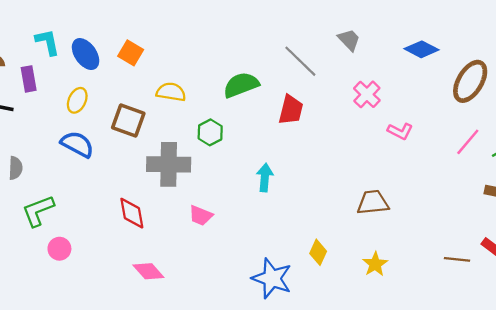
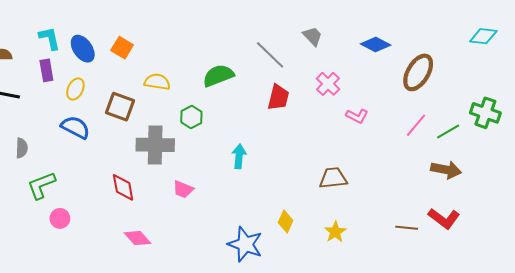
purple rectangle: (29, 79) -> (46, 70), moved
red trapezoid: (291, 110) -> (278, 97), moved

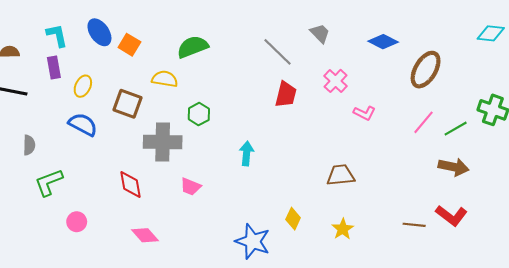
blue ellipse: (83, 49) -> (99, 32), moved
green semicircle: (218, 76) -> (193, 47), moved
pink circle: (60, 218) -> (77, 222), moved

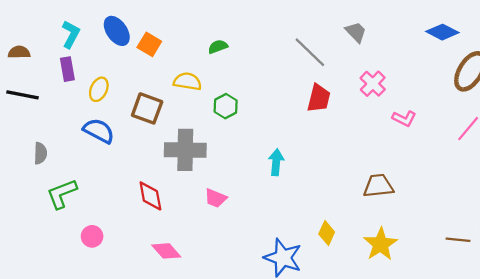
cyan L-shape: (57, 35) -> (71, 34), turned 40
blue diamond: (383, 42) -> (442, 32), moved
green semicircle: (193, 47) -> (218, 47), size x0.6
green hexagon: (199, 114) -> (226, 106), moved
yellow star: (343, 229) -> (381, 244), size x1.4

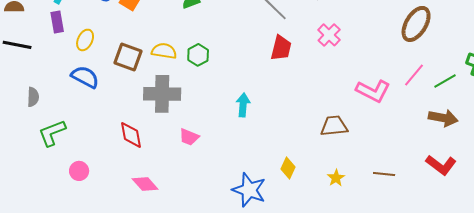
yellow semicircle: (187, 81) -> (164, 51), moved
pink L-shape: (404, 118) -> (373, 91), moved, size x1.6
brown line: (458, 240) -> (384, 174), moved
yellow star: (381, 244) -> (336, 178), size x0.6

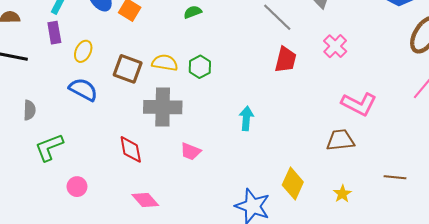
pink L-shape: (373, 91) -> (359, 104), moved
yellow diamond: (288, 168) -> (293, 183), size x1.4
brown line: (384, 174) -> (395, 177), moved

